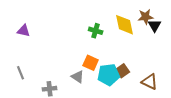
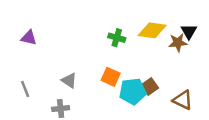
brown star: (146, 17) -> (178, 43), moved
yellow diamond: (125, 25) -> (152, 30), turned -70
gray triangle: (78, 77) -> (69, 80), moved

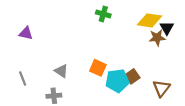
yellow diamond: (152, 30) -> (150, 20), moved
green cross: (117, 38) -> (103, 14), moved
brown triangle: (183, 100) -> (161, 88), turned 42

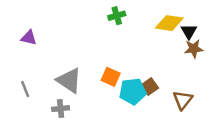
green cross: (103, 14) -> (117, 16), turned -32
brown star: (157, 38) -> (194, 49), moved
gray triangle: (61, 71) -> (69, 80), size x1.6

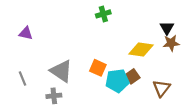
yellow diamond: (169, 23) -> (141, 49), moved

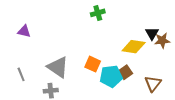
black triangle: (167, 28) -> (152, 33), moved

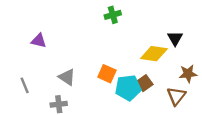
purple triangle: (24, 31) -> (39, 41), moved
brown star: (162, 41) -> (188, 74), moved
gray triangle: (58, 67) -> (67, 77), size x0.7

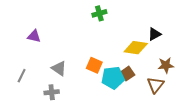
black triangle: (175, 38) -> (154, 34), turned 32
gray line: (25, 85) -> (22, 76), turned 48

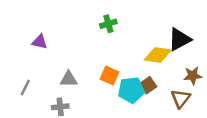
green cross: (99, 13) -> (108, 24), moved
black triangle: (154, 34) -> (179, 39), size x1.5
gray triangle: (59, 68) -> (69, 79), turned -35

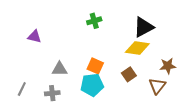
black triangle: (179, 39) -> (144, 27), moved
gray line: (25, 88) -> (22, 89), moved
cyan pentagon: (131, 90) -> (92, 85), moved

